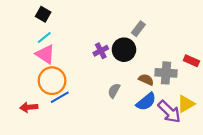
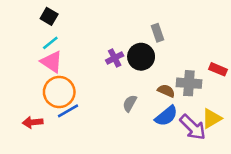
gray rectangle: (138, 29) -> (157, 33), turned -56

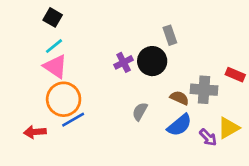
purple arrow: (193, 127) -> (208, 137), size x0.6

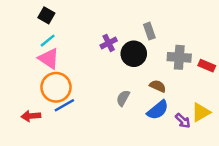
purple cross: (124, 62) -> (109, 43), moved
gray cross: (204, 90) -> (179, 57), moved

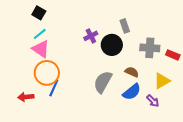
gray semicircle: (123, 98) -> (103, 82), size x1.6
blue line: (64, 105) -> (54, 88), turned -36
yellow triangle: (201, 112) -> (162, 81), moved

